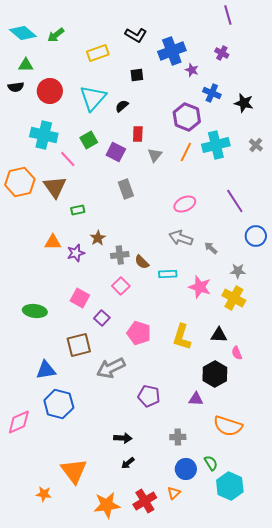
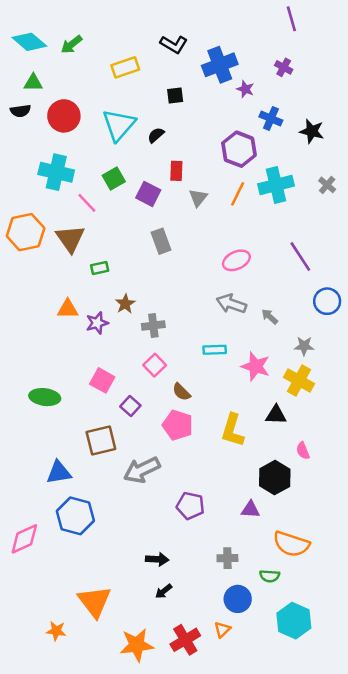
brown semicircle: (142, 262) -> (181, 392), moved
black triangle: (219, 335) -> (276, 415), moved
green semicircle: (211, 463) -> (270, 576), moved, turned 126

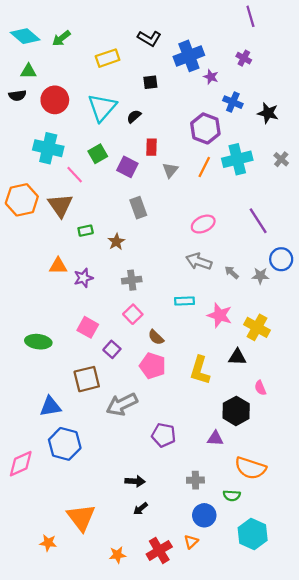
brown star: (125, 304) -> (116, 242), moved
gray star: (304, 346) -> (260, 276), moved
orange star: (137, 645) -> (117, 555), size x0.6

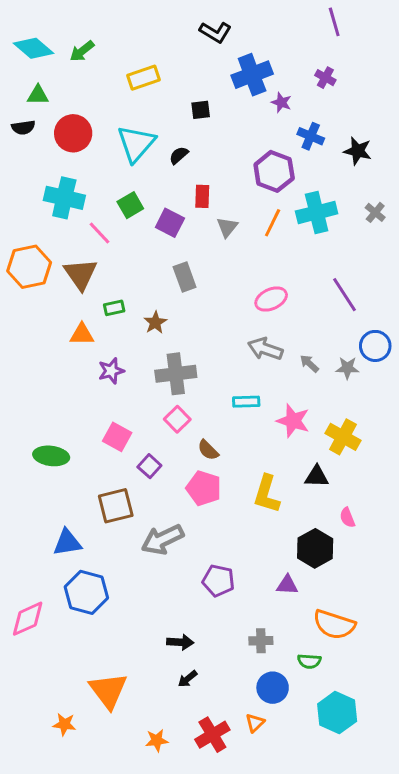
black L-shape: (149, 38) -> (215, 32), moved
orange triangle: (58, 266) -> (82, 334), moved
gray cross: (132, 280) -> (176, 374), size x1.5

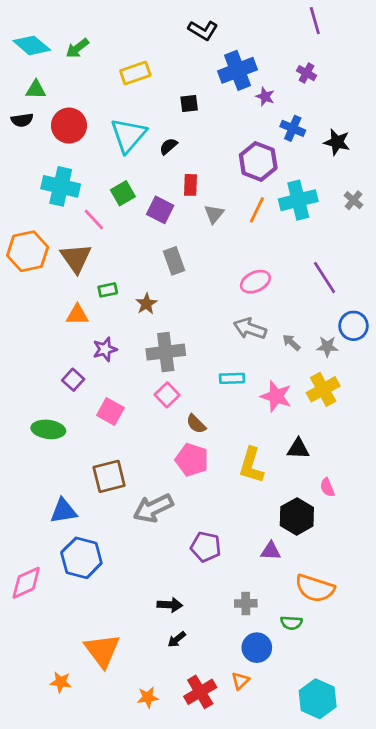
yellow cross: (343, 437) -> (323, 389), moved, turned 32
purple square: (149, 466) -> (73, 380), moved
cyan hexagon: (337, 713) -> (318, 699), moved

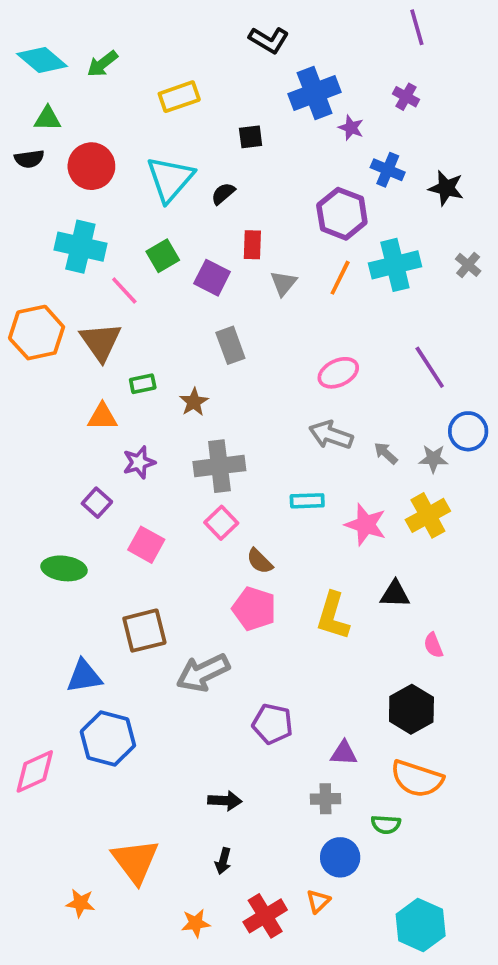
black hexagon: (297, 516) -> (411, 709), moved
purple triangle: (271, 551) -> (344, 753), moved
black arrow: (177, 639) -> (223, 861), moved, turned -36

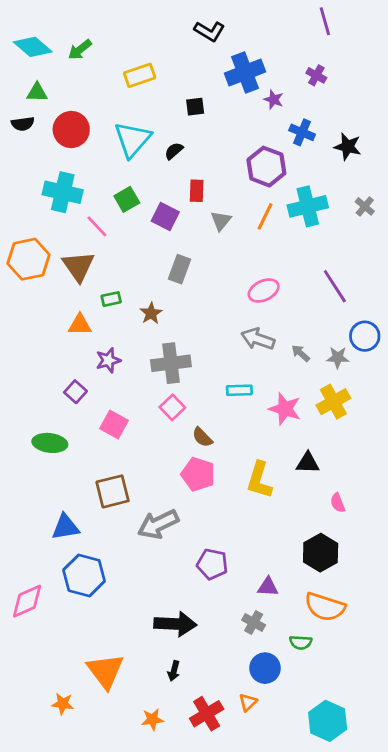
gray rectangle: (230, 345) -> (180, 269), turned 40
gray cross: (325, 799) -> (254, 623), turned 30
black arrow: (225, 801) -> (175, 624), size x1.6

